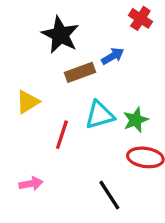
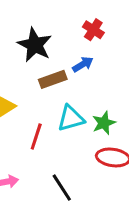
red cross: (140, 18) -> (93, 30), moved
black line: (109, 195) -> (62, 188), moved

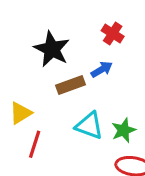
cyan triangle: (71, 118) -> (89, 126), turned 36
red line: (36, 136) -> (35, 144), moved

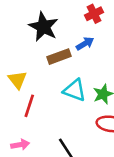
red cross: (113, 33) -> (94, 14), turned 30
yellow triangle: (21, 113) -> (18, 80), turned -36

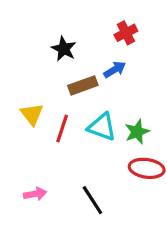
black star: (43, 27) -> (64, 49), size x0.7
red line: (29, 106) -> (62, 128), moved

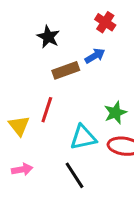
red cross: (126, 33) -> (105, 22), turned -30
yellow triangle: (32, 114) -> (19, 126), moved
cyan triangle: (102, 127) -> (83, 137), moved, turned -32

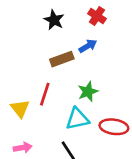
black star: (48, 37) -> (54, 20), moved
green star: (115, 113) -> (88, 92), moved

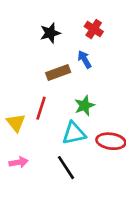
black star: (54, 20) -> (50, 33), turned 30
blue arrow: (88, 46) -> (84, 59), turned -90

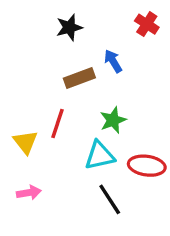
red cross: (94, 29) -> (147, 24), moved
black line: (66, 168) -> (110, 199), moved

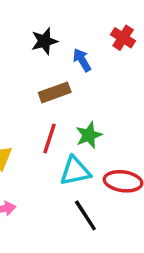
blue arrow: (113, 61) -> (82, 60), moved
red line: (57, 124) -> (50, 139), moved

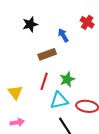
black star: (44, 41) -> (30, 24), moved

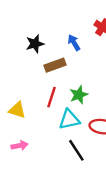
black star: (30, 24) -> (35, 44), moved
yellow triangle: (15, 92) -> (17, 110), turned -35

